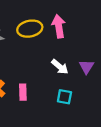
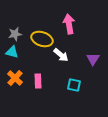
yellow ellipse: (30, 29) -> (42, 39), moved, turned 30
white arrow: (60, 67) -> (61, 55), moved

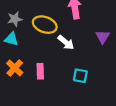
purple triangle: (93, 59) -> (103, 37), moved

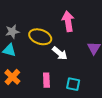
pink rectangle: (40, 71) -> (46, 80), moved

